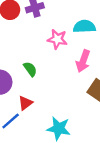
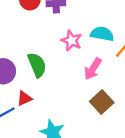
green semicircle: (30, 69) -> (37, 65), size x1.5

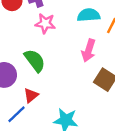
pink star: (72, 41) -> (45, 23), moved

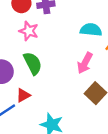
pink star: (45, 23) -> (29, 31), moved

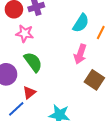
cyan semicircle: (91, 30) -> (81, 23), turned 126

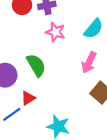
pink star: (25, 33) -> (55, 32), moved

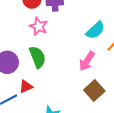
pink star: (55, 32) -> (39, 26), moved

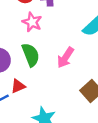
pink arrow: (87, 61) -> (65, 58), moved

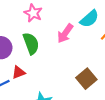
pink arrow: (65, 58) -> (65, 33), moved

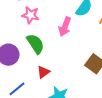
red triangle: (19, 72) -> (43, 72), moved

